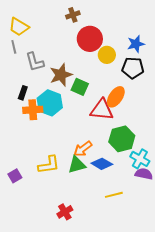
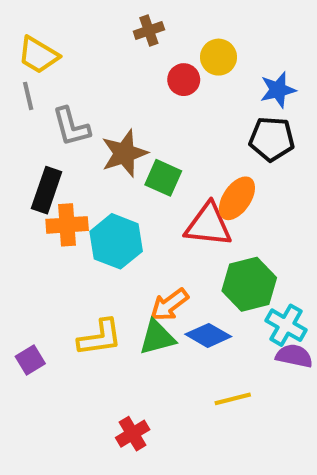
red circle: (90, 39) -> (184, 80), size x0.6
yellow circle: (107, 55) -> (219, 57), moved
black rectangle: (23, 93) -> (47, 190), size x1.5
cyan hexagon: (50, 103) -> (116, 241), moved

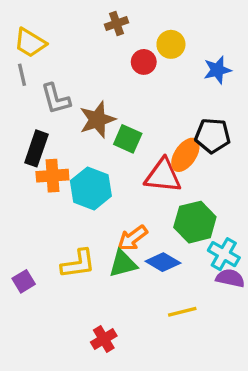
black pentagon: (272, 139) -> (213, 136), moved

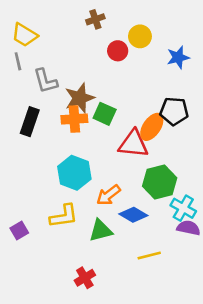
orange cross: (52, 176) -> (74, 119), moved
cyan hexagon: (91, 188) -> (74, 173), moved
green triangle: (123, 264) -> (101, 231), moved

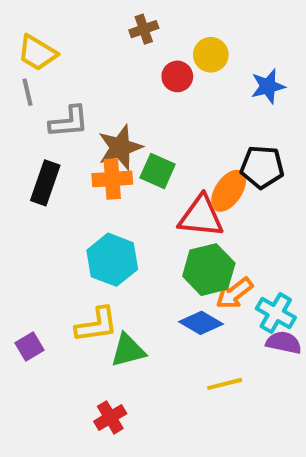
gray L-shape: (46, 81) -> (69, 122), turned -80
green hexagon: (160, 182) -> (209, 270), moved
orange arrow: (108, 195) -> (234, 293), moved
green triangle: (101, 231) -> (128, 350), moved
red cross: (85, 278) -> (110, 417), moved

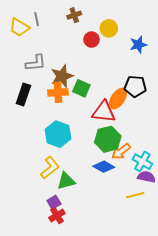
gray line: (27, 92) -> (37, 19), moved
yellow L-shape: (96, 325) -> (50, 168), turned -30
purple square: (29, 346) -> (54, 202), moved
yellow line: (225, 384) -> (135, 195), moved

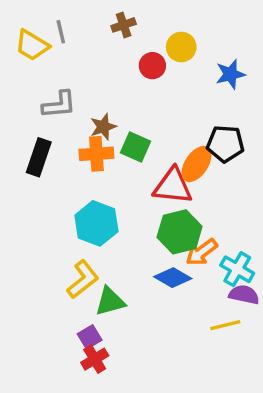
brown star: (62, 76) -> (103, 127), size x0.7

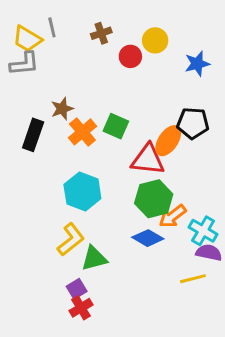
brown cross: (124, 25) -> (101, 33), moved
gray L-shape: (59, 105) -> (24, 64), moved
brown star: (103, 127) -> (62, 109), moved
orange cross: (96, 154) -> (82, 132), turned -36

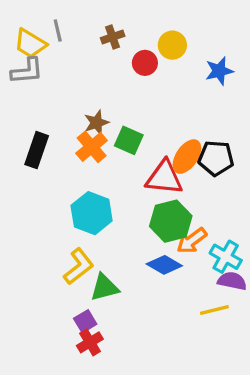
brown star: (62, 109) -> (96, 123), moved
black pentagon: (193, 123) -> (216, 158), moved

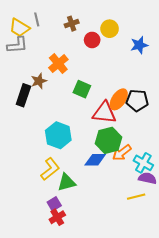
brown star: (96, 123) -> (39, 81), moved
orange cross: (92, 147) -> (58, 64), moved
blue diamond: (164, 265) -> (95, 160), moved, turned -30

